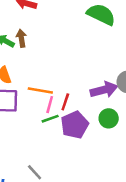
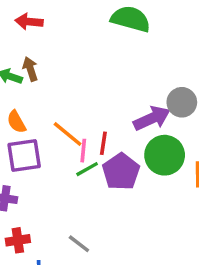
orange line: (40, 91) -> (68, 134), turned 40
green circle: (109, 118) -> (165, 155), size x1.5

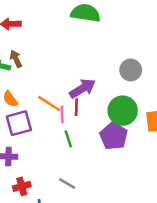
purple arrow: (152, 118) -> (83, 88), moved
green line: (87, 169) -> (68, 139), moved, turned -72
purple pentagon: (121, 172) -> (114, 136), moved

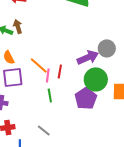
purple arrow: (83, 88) -> (88, 57), moved

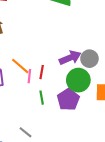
gray circle: (107, 48) -> (89, 59), moved
green line: (50, 95) -> (42, 98), moved

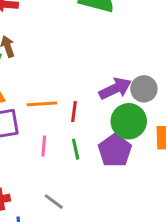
orange line: (20, 66) -> (42, 104), turned -42
pink line: (29, 76) -> (44, 146), moved

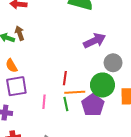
purple arrow: (115, 89) -> (95, 41), moved
orange line: (42, 104) -> (75, 92), moved

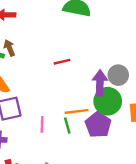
purple arrow: (95, 41) -> (100, 83), moved, turned -60
red line: (65, 78) -> (62, 62), moved, turned 72

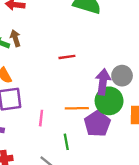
green line: (67, 125) -> (66, 142), moved

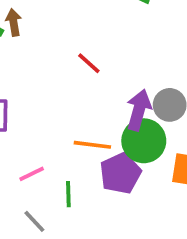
red line: (67, 57) -> (89, 63), turned 42
pink line: (41, 118) -> (32, 174), moved, turned 49

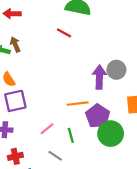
red line: (89, 63) -> (64, 33), moved
green circle: (144, 141) -> (111, 134), moved

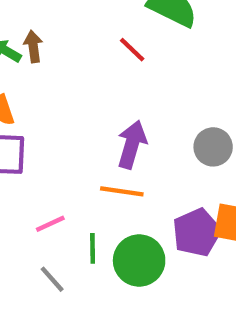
purple arrow: (99, 77) -> (132, 144), moved
purple pentagon: (98, 116) -> (197, 232), moved
green circle: (111, 134) -> (139, 260), moved

